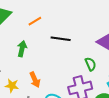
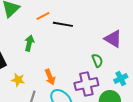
black line: (61, 39) -> (63, 24), moved
orange arrow: (35, 80) -> (50, 77), moved

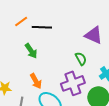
green arrow: (29, 43) -> (31, 51), moved, turned 140

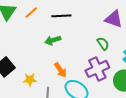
orange line: (21, 22) -> (31, 12), moved
green arrow: (31, 51) -> (53, 40), turned 112

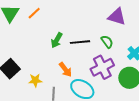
black line: (61, 16) -> (80, 42), moved
green arrow: (53, 40) -> (57, 40), turned -42

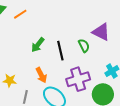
black line: (80, 42) -> (60, 51), turned 72
green semicircle: (107, 42) -> (84, 46), moved

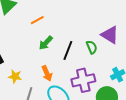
orange line: (20, 14) -> (37, 20), moved
black line: (60, 51) -> (68, 50), turned 30

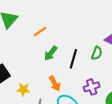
green semicircle: (92, 47) -> (97, 53), turned 48
purple cross: (83, 80) -> (92, 87), size x0.7

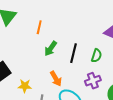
orange line: (40, 31) -> (39, 27), turned -40
green semicircle: (97, 53) -> (96, 56), moved

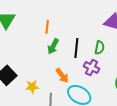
orange line: (39, 27) -> (47, 27), moved
purple cross: (93, 81) -> (91, 68), moved, turned -35

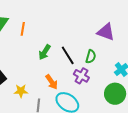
orange line: (47, 27) -> (23, 29), moved
black line: (76, 48) -> (68, 55), turned -42

